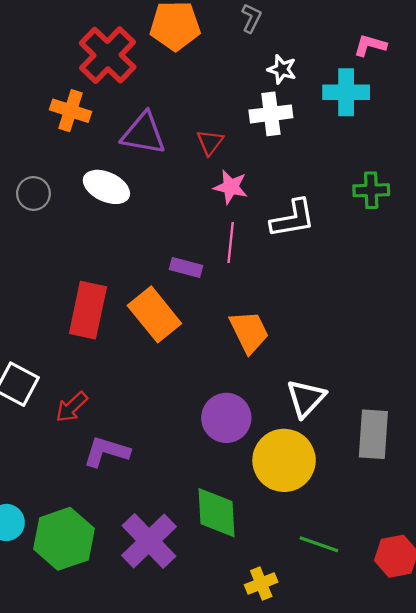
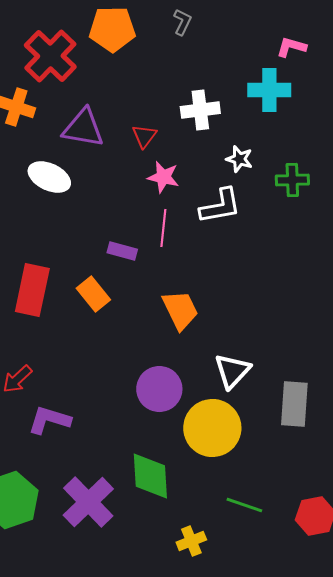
white star: (282, 69) -> (239, 159), moved
orange rectangle: (154, 314) -> (93, 294), size x0.7

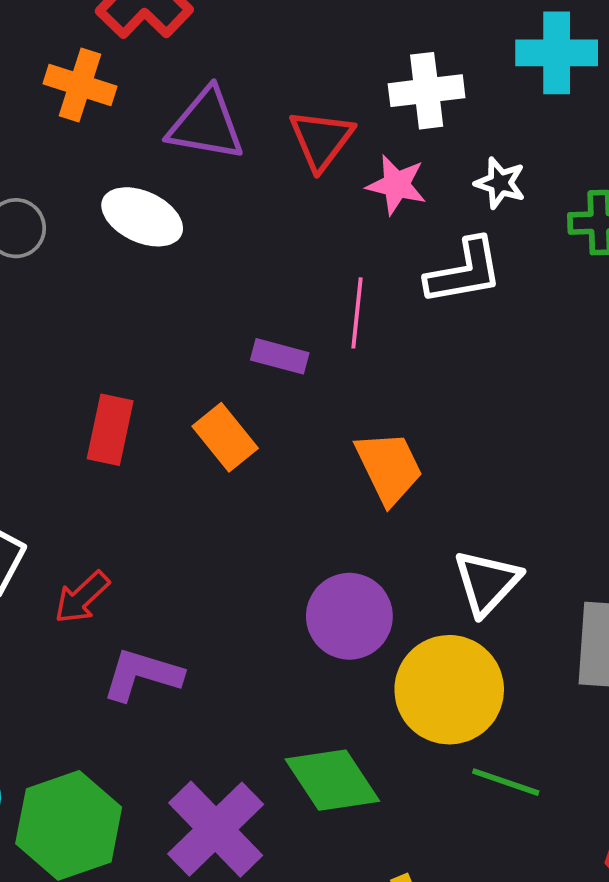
red triangle: (144, 136) -> (321, 140), size x1.4
pink star: (163, 177) -> (396, 185), moved
red rectangle: (32, 290) -> (110, 430), size x0.7
green diamond: (150, 476) -> (332, 780), turned -30
green line: (244, 505) -> (506, 782), moved

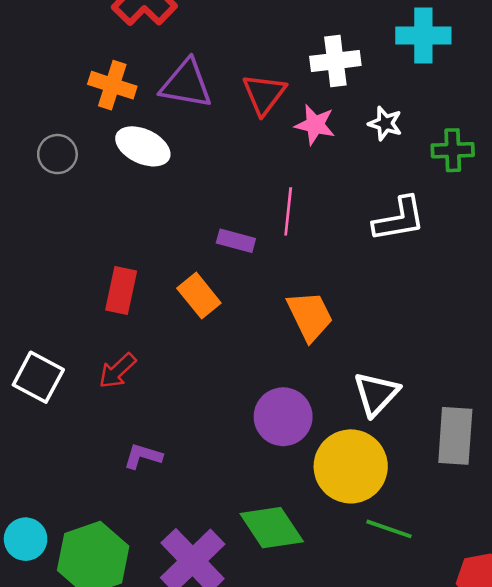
orange cross: (80, 85) -> (112, 85), moved
white L-shape: (464, 271) -> (399, 219), moved
red arrow: (82, 597) -> (117, 371), moved
purple L-shape: (142, 675) -> (143, 456), size x0.7

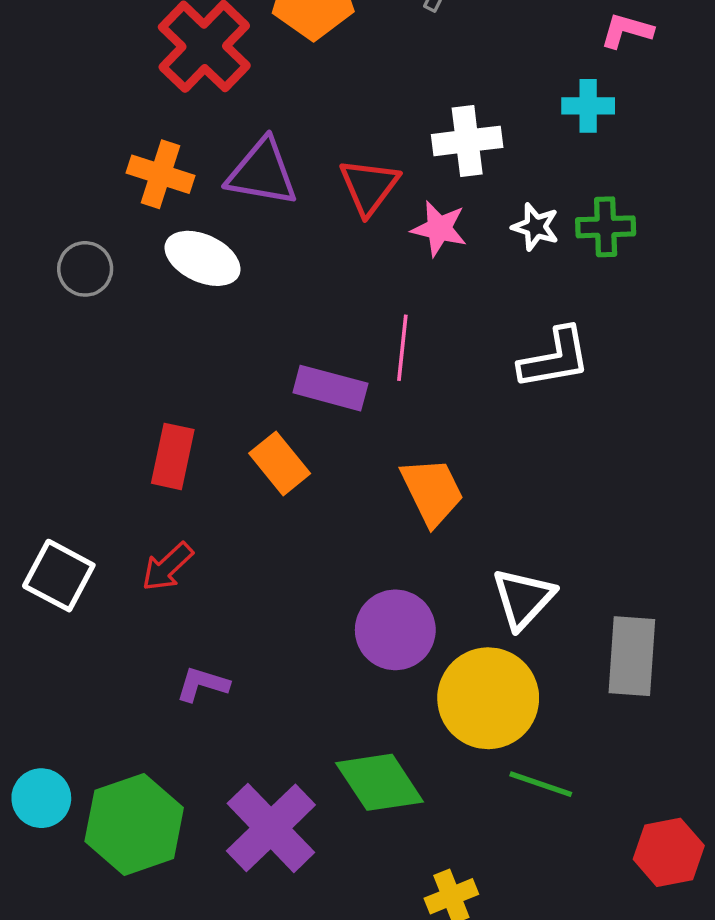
cyan cross: (423, 35) -> (588, 106), size x0.7
green cross: (453, 150) -> (606, 227), moved
purple rectangle: (236, 241) -> (330, 388), size x1.4

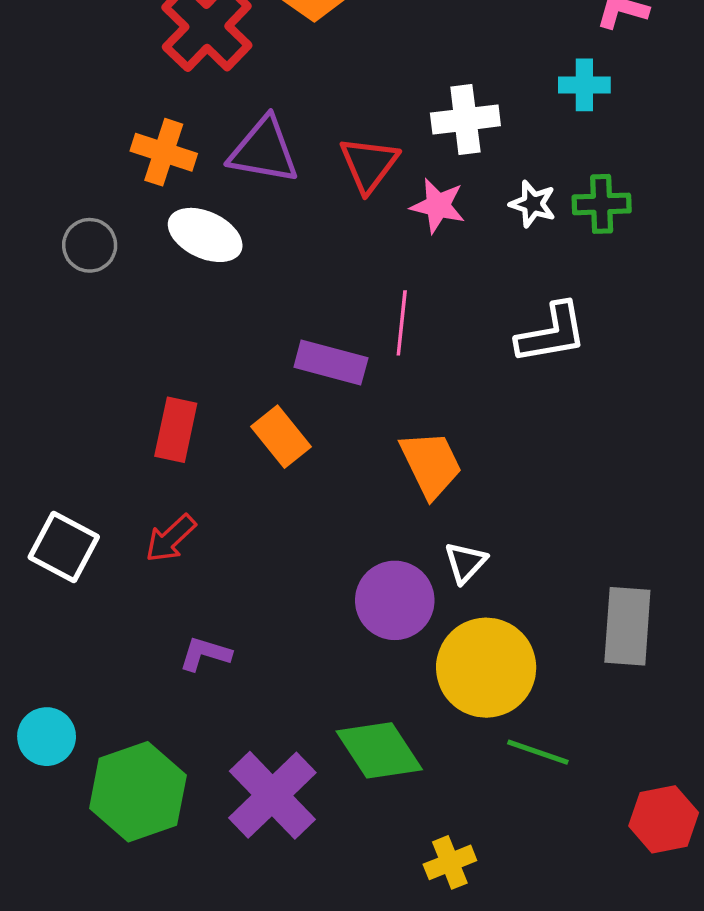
white triangle: (523, 598) -> (465, 562), moved, size x0.7
cyan circle: (41, 798) -> (47, 737), moved

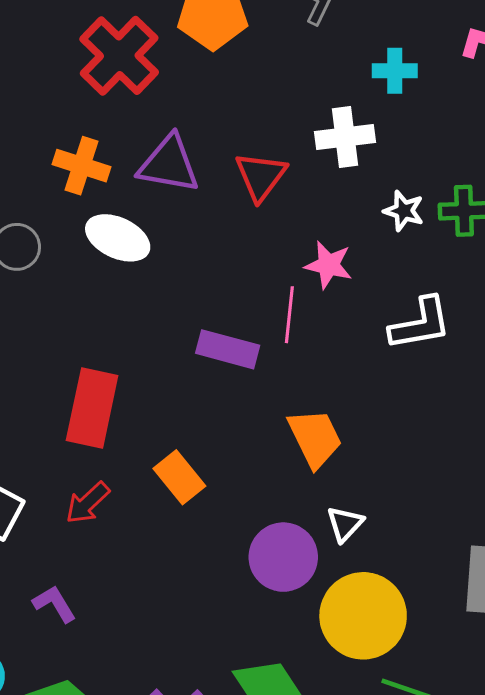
cyan cross: (584, 85) -> (395, 71), moved
pink star: (438, 206) -> (328, 265), moved
red rectangle: (176, 430) -> (92, 408), size x1.4
orange rectangle: (281, 437) -> (179, 477), moved
purple L-shape: (205, 654) -> (54, 604), moved, turned 42

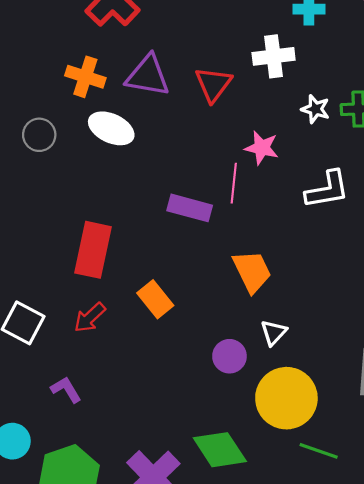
purple circle: (283, 557) -> (229, 356), size x0.7

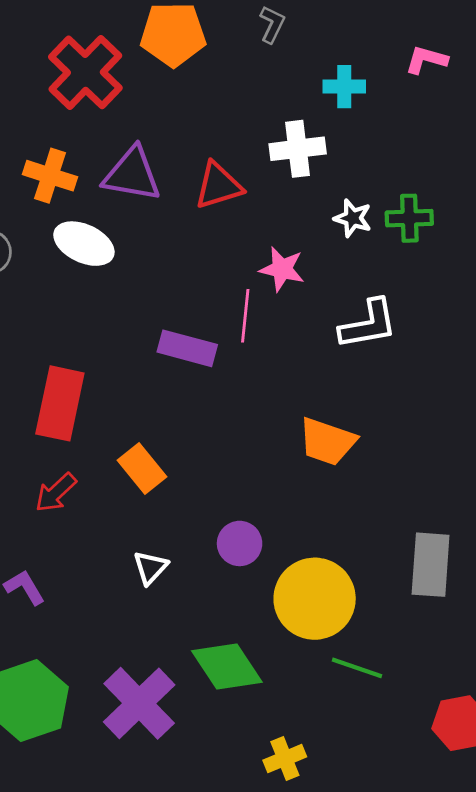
red triangle: (213, 84) -> (218, 186), turned 36
orange trapezoid: (252, 271) -> (327, 442), moved, turned 135
white triangle: (274, 333) -> (150, 568), moved

